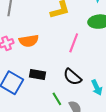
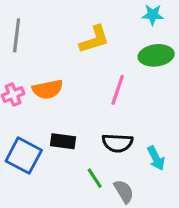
black semicircle: (72, 77) -> (118, 143), turned -36

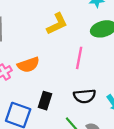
black rectangle: (63, 141) -> (45, 101), turned -72

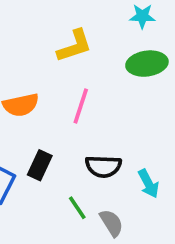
pink line: (79, 58) -> (81, 106), moved

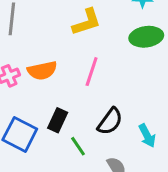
black semicircle: (103, 166) -> (110, 121), turned -56
green line: (77, 208) -> (78, 146), moved

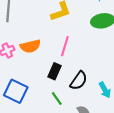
black rectangle: (58, 120) -> (55, 71), moved

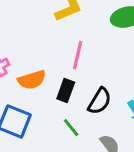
orange semicircle: (30, 46) -> (32, 80), moved

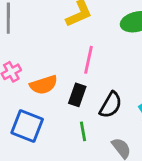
green line: (71, 128) -> (83, 131), turned 30

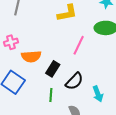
pink line: (89, 60) -> (79, 45), moved

